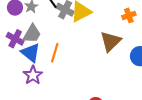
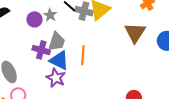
purple star: (33, 75) -> (56, 78), moved

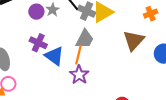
gray trapezoid: (57, 42) -> (85, 39), moved
purple star: (56, 78) -> (79, 75), moved

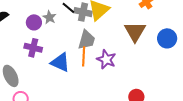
purple cross: (38, 43) -> (33, 48), moved
purple star: (79, 75) -> (106, 59), moved

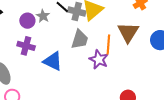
orange line: (84, 56) -> (108, 44), moved

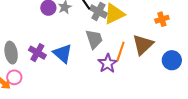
gray trapezoid: (80, 39) -> (94, 39), turned -50
purple cross: (26, 46) -> (37, 53), moved

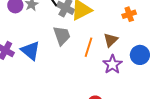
brown triangle: (143, 45) -> (111, 40), size x0.7
purple star: (108, 63) -> (112, 64), moved

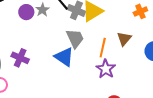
blue triangle: (31, 51) -> (64, 57), moved
purple star: (112, 64) -> (106, 69), moved

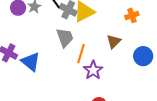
orange line: (103, 48) -> (81, 54), moved
blue triangle: (64, 57) -> (31, 62), moved

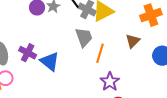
orange cross: (132, 15) -> (151, 15), size x1.5
purple star: (93, 70) -> (110, 82), moved

